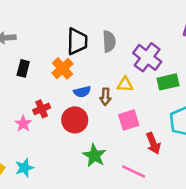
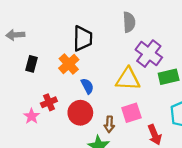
gray semicircle: (109, 41) -> (129, 22), moved
yellow triangle: (125, 84) -> (128, 79), size x1.6
blue semicircle: (82, 92) -> (87, 86), turned -105
brown arrow: (105, 97) -> (109, 124), moved

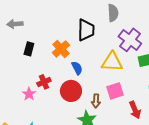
black trapezoid: (83, 38) -> (86, 30), moved

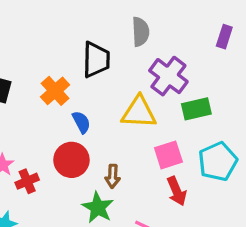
red cross: (44, 82) -> (27, 181), moved
pink square: (115, 91) -> (168, 155), moved

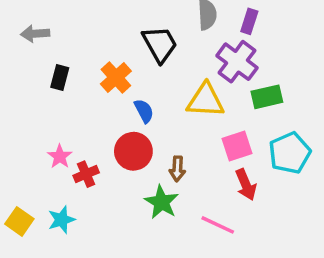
purple rectangle: (224, 37) -> (249, 21), moved
black trapezoid: (96, 60) -> (160, 44), turned -30

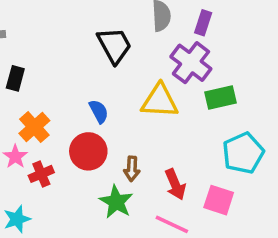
orange cross: (116, 78) -> (34, 127), moved
pink square: (237, 146) -> (219, 200), moved, turned 36
red arrow: (246, 185) -> (175, 184), moved

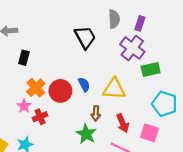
yellow triangle: (160, 101) -> (114, 89), moved
blue semicircle: (99, 111) -> (84, 84), moved
red circle: (88, 151) -> (60, 91), moved
cyan pentagon: (243, 153) -> (165, 104), turned -30

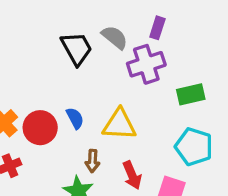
gray semicircle: (114, 19) -> (115, 37), moved, turned -48
purple cross: (132, 48) -> (146, 64), turned 35
green rectangle: (151, 69) -> (191, 94), moved

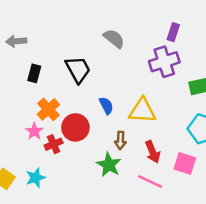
gray semicircle: (115, 37) -> (114, 39), moved
black trapezoid: (77, 48) -> (78, 70), moved
red circle: (40, 128) -> (75, 127), moved

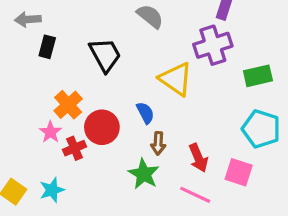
black rectangle: (34, 73) -> (47, 47), moved
blue semicircle: (106, 106) -> (145, 113), moved
yellow triangle: (142, 111) -> (176, 79), moved, turned 32

